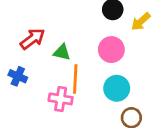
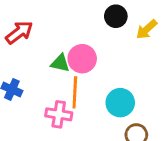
red arrow: (33, 39) -> (19, 32), moved
pink circle: (111, 50) -> (82, 59), moved

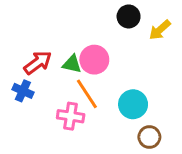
red arrow: (19, 32) -> (38, 63), moved
orange line: (75, 92) -> (87, 94), turned -36

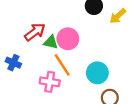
red arrow: (38, 63) -> (35, 32), moved

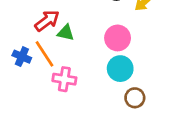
pink circle: (68, 39) -> (118, 38), moved
orange line: (62, 65) -> (44, 54), moved

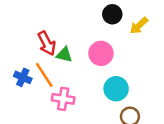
red arrow: (47, 21) -> (47, 43), turned 100
pink circle: (118, 38) -> (101, 53), moved

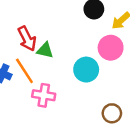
pink circle: (101, 53) -> (111, 48), moved
cyan circle: (116, 89) -> (86, 70), moved

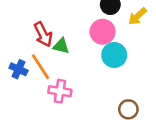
pink circle: (111, 48) -> (103, 32), moved
cyan circle: (86, 70) -> (114, 55), moved

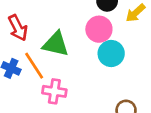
red arrow: (43, 34) -> (18, 28), moved
green triangle: (61, 46) -> (56, 44), size x1.5

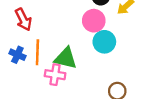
green triangle: (56, 44) -> (66, 58), moved
orange line: (34, 66) -> (37, 52), turned 35

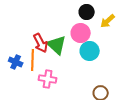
red arrow: (23, 19) -> (41, 43), moved
green triangle: (66, 58) -> (57, 45), moved, turned 30

